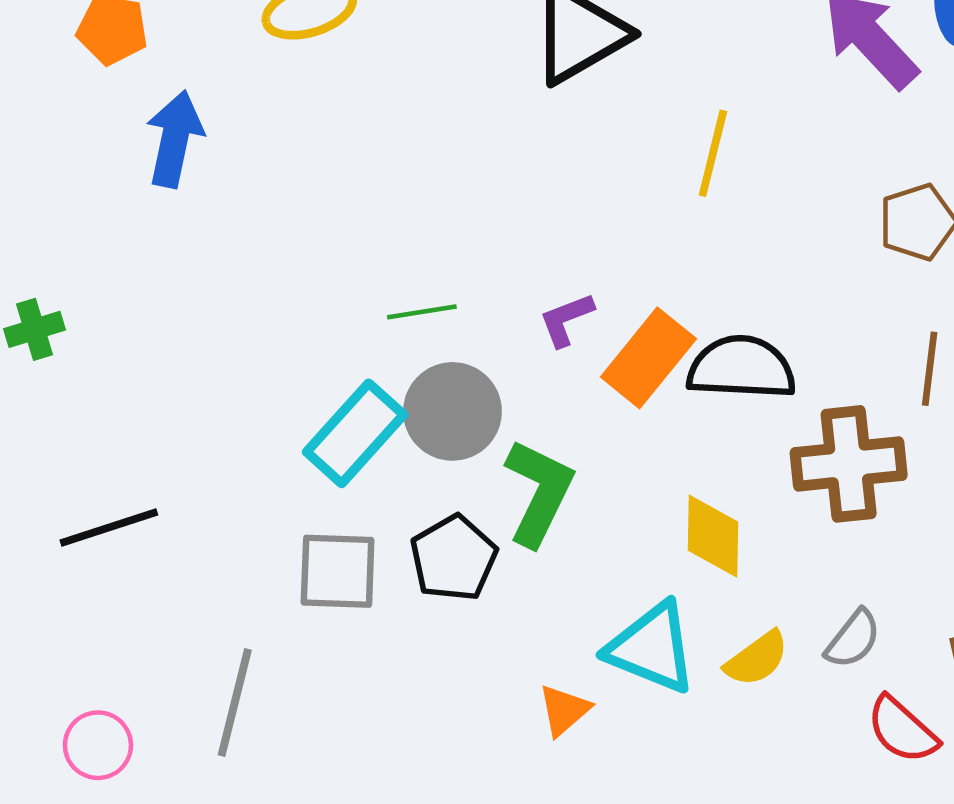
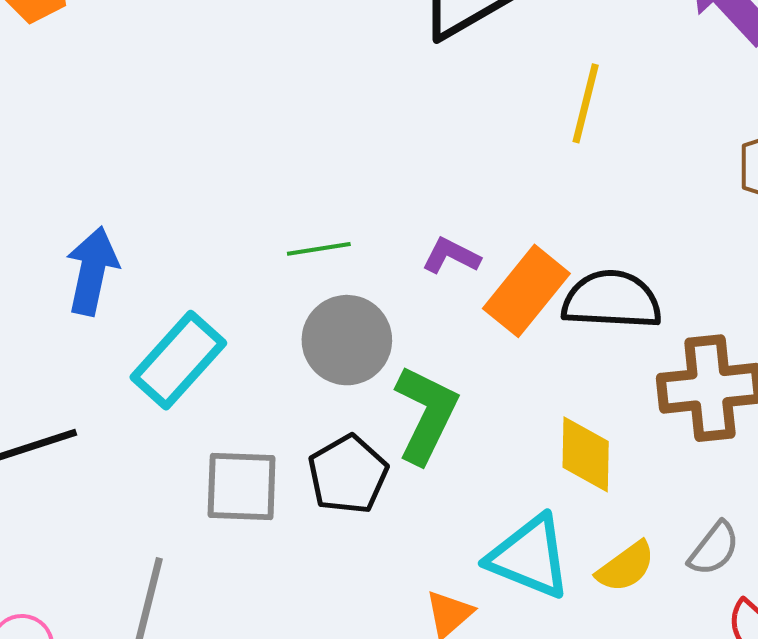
blue arrow: (175, 139) -> (92, 271), moved
purple L-shape: (566, 320) -> (451, 256), turned 48
cyan rectangle: (355, 433) -> (178, 360), moved

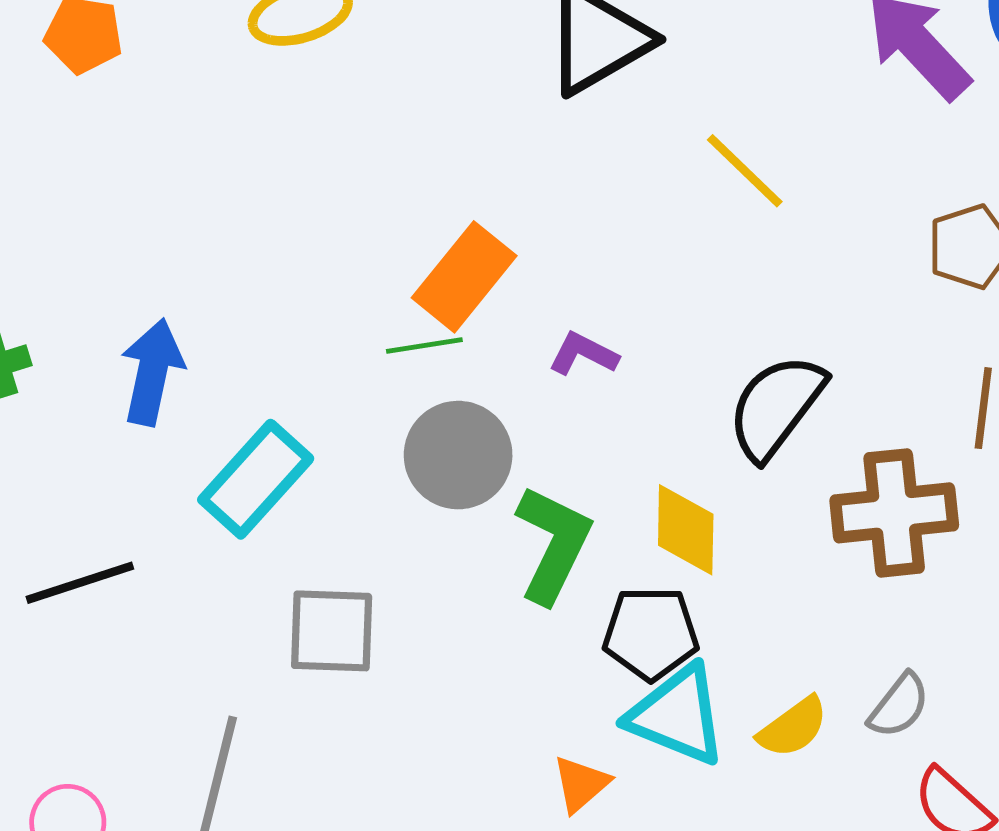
yellow line: (586, 103) -> (745, 171), turned -60
orange rectangle: (526, 291) -> (464, 277), moved
black semicircle: (612, 300) -> (776, 407), turned -56
yellow diamond: (586, 454) -> (686, 530), moved
black pentagon: (348, 474) -> (651, 633), moved, turned 30

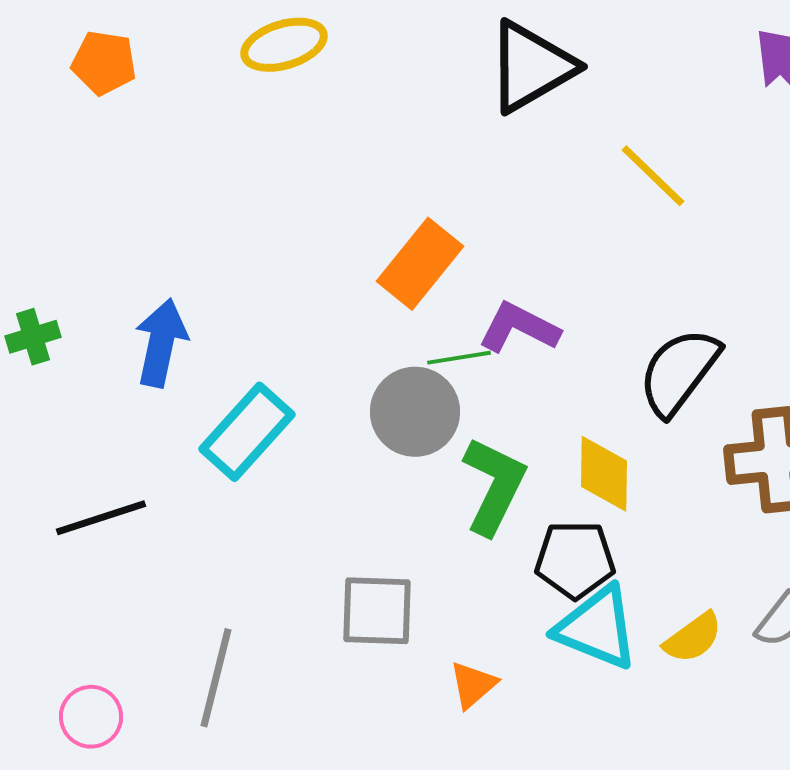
green line: (424, 345) -> (459, 358), moved
purple L-shape: (583, 354) -> (519, 328), size x1.4
gray square: (332, 631) -> (377, 611), moved
orange triangle: (581, 784) -> (473, 685), moved

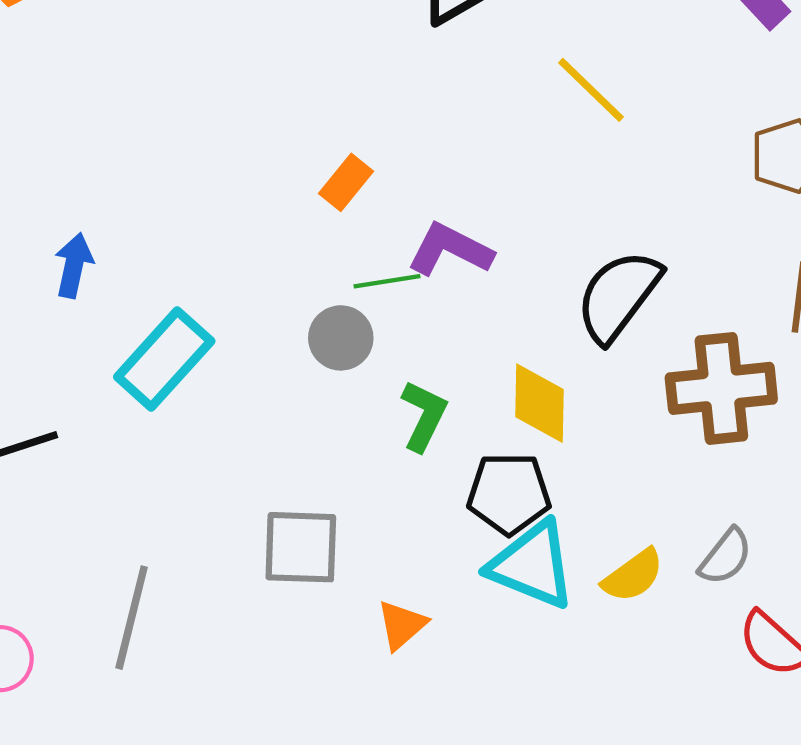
orange rectangle: (420, 264) -> (346, 182), size x0.6
blue arrow: (161, 343) -> (74, 265), size x0.7
gray circle: (415, 412) -> (341, 338), size x0.7
green L-shape: (494, 486) -> (424, 416), size x0.7

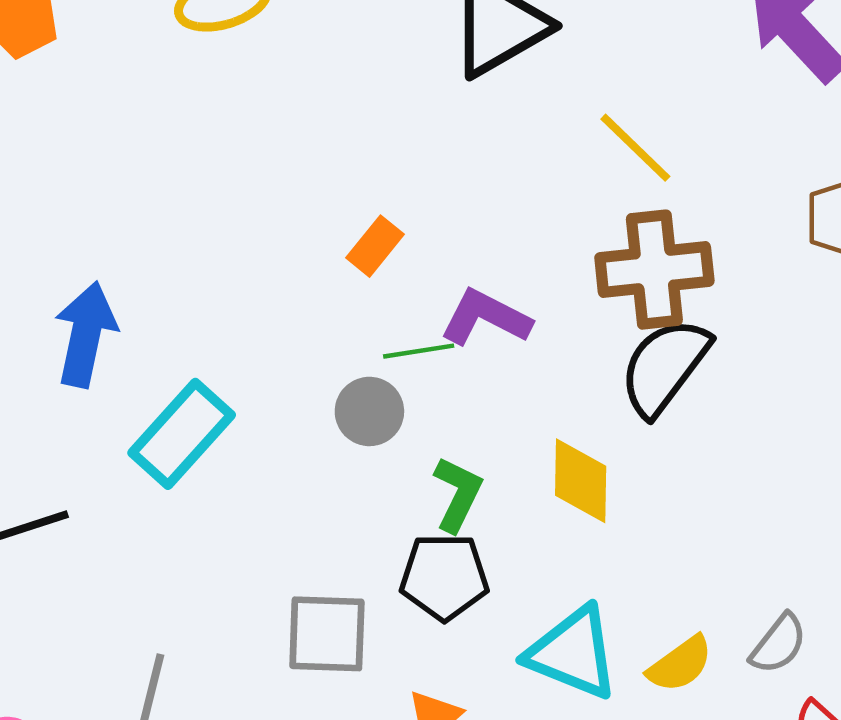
blue arrow: (74, 265) -> (86, 334), size x1.5
brown cross: (721, 388) -> (654, 270), moved
black pentagon: (509, 494) -> (444, 577), moved

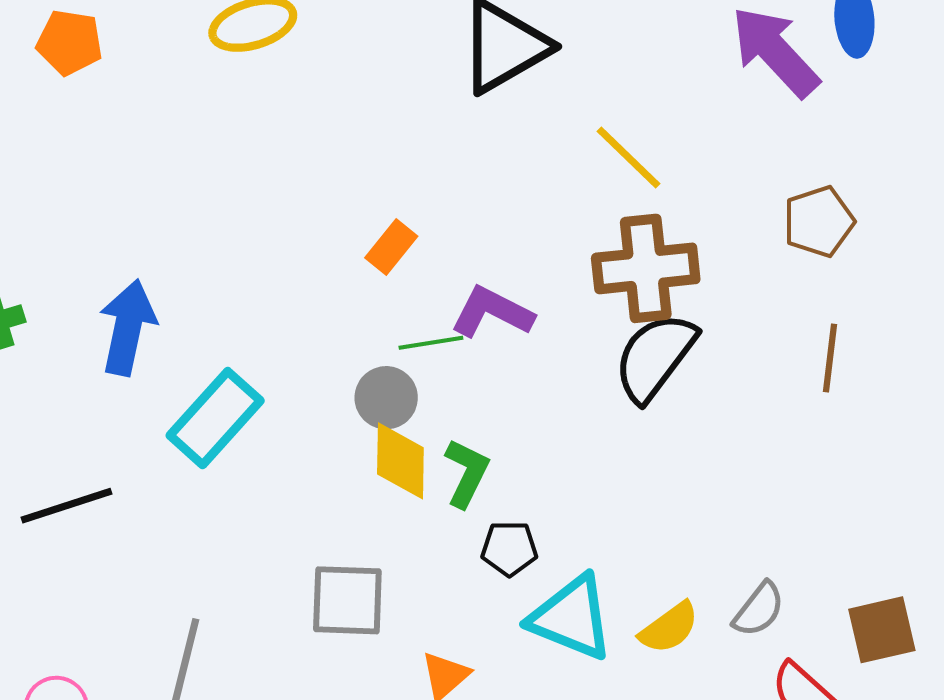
yellow diamond: (581, 481) -> (400, 461), moved
black pentagon: (444, 577) -> (509, 548), moved, size x0.7

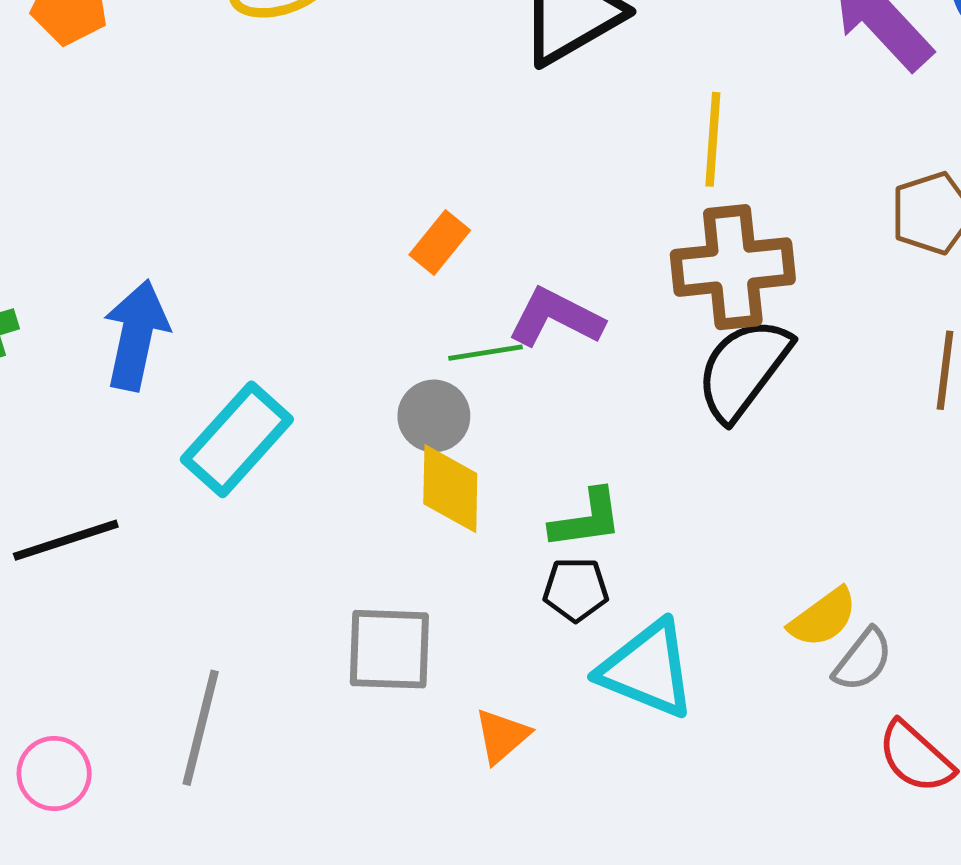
yellow line: (628, 157) -> (713, 139), turned 50
green L-shape: (467, 473) -> (586, 519), moved, turned 56
yellow semicircle: (669, 628) -> (823, 618), moved

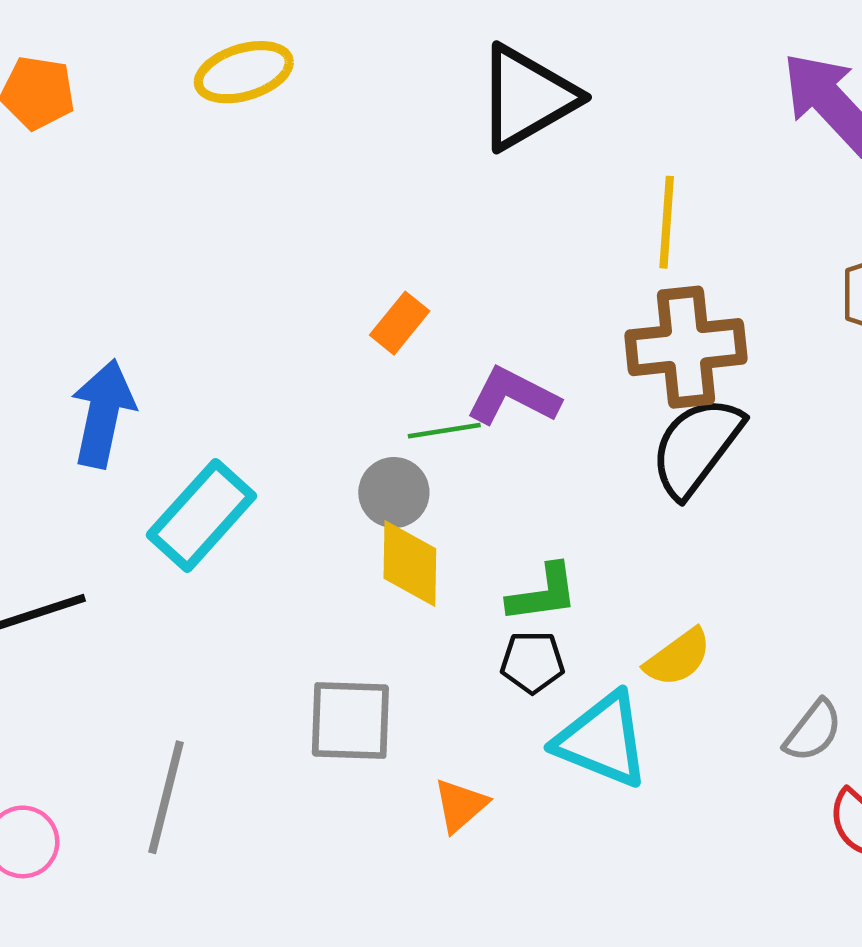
yellow semicircle: (823, 618) -> (678, 658), moved

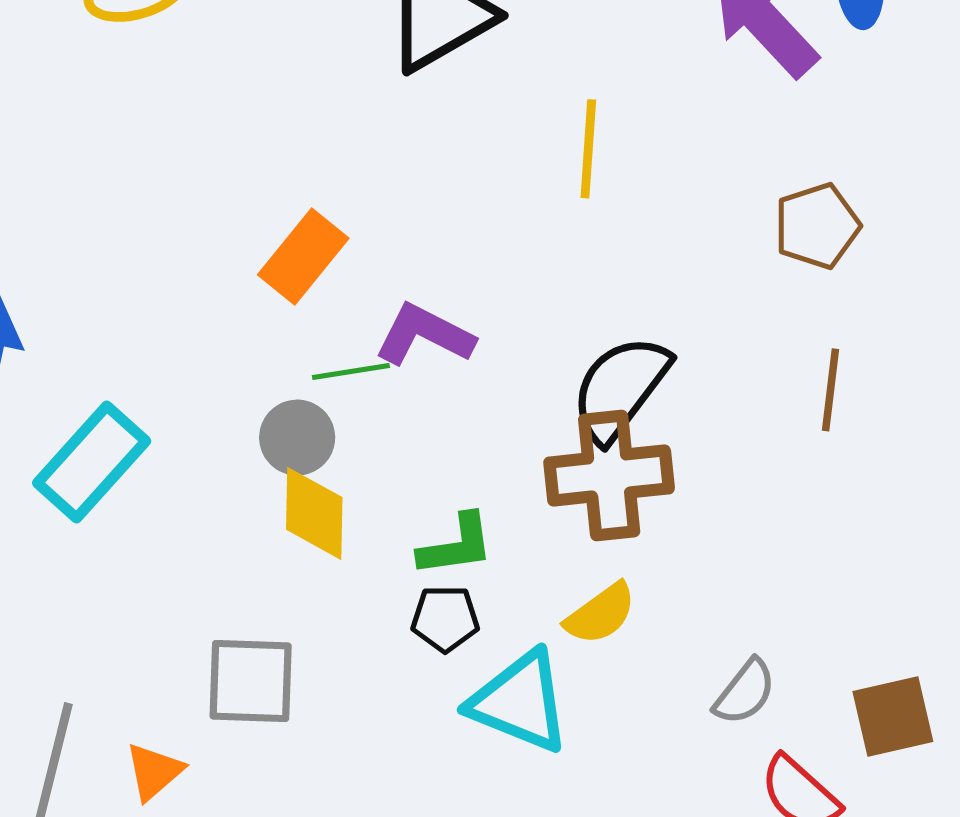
orange rectangle: (400, 323) -> (303, 257), size x1.4
brown cross: (686, 347) -> (609, 475), moved
orange triangle: (460, 805) -> (154, 772), moved

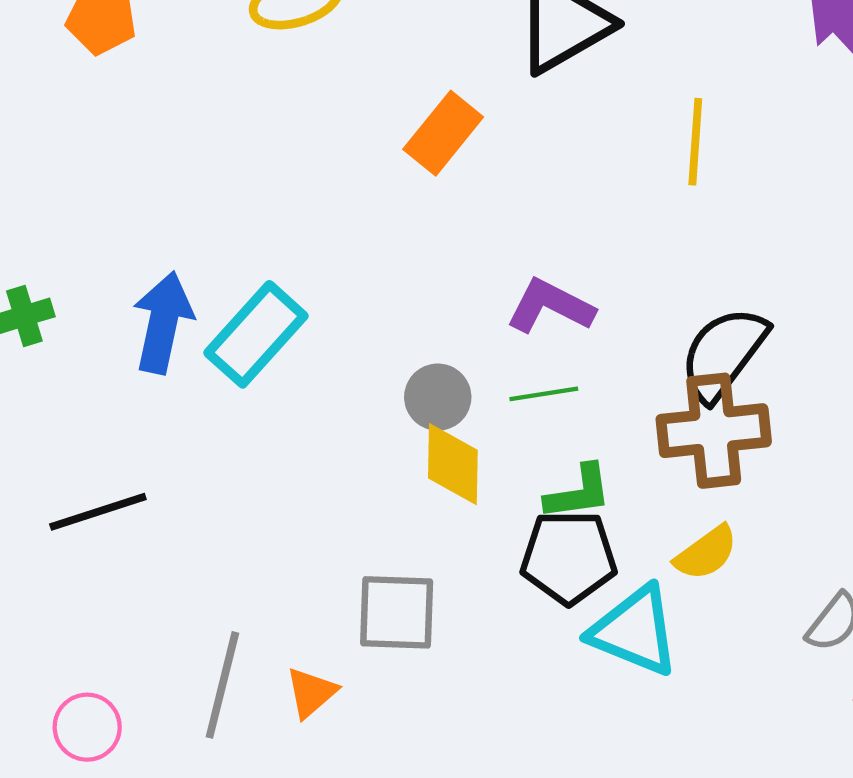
orange rectangle: (303, 257) -> (443, 133), moved
green line: (351, 372) -> (544, 394), moved
cyan rectangle: (92, 462) -> (256, 334), moved
black pentagon: (445, 619) -> (569, 557), size x1.6

